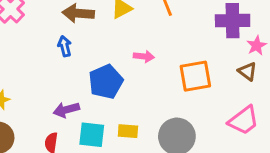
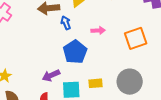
blue arrow: (65, 46) -> (66, 23), moved

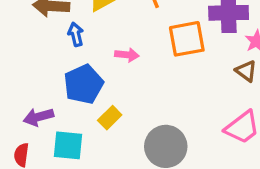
orange square: (136, 38) -> (187, 39), moved
yellow rectangle: (96, 83) -> (110, 118), moved, turned -48

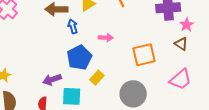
orange square: (187, 39) -> (144, 55), moved

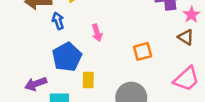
pink arrow: (106, 38) -> (97, 33), turned 72
orange square: (144, 55) -> (143, 51), size x0.7
yellow rectangle: (97, 78) -> (88, 80), turned -40

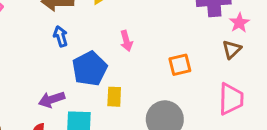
blue arrow: (58, 21) -> (61, 36), moved
brown triangle: (186, 37) -> (232, 49), turned 42
pink trapezoid: (186, 79) -> (231, 99), turned -48

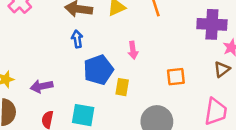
yellow rectangle: (114, 97) -> (122, 87), moved
purple arrow: (52, 99) -> (42, 86), moved

